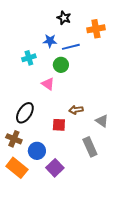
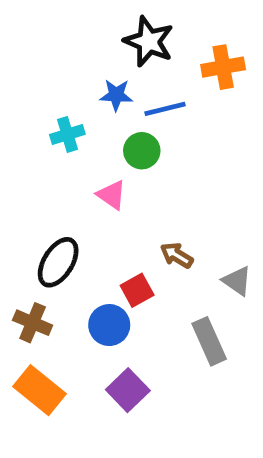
black star: (64, 18) -> (149, 41), size x1.5
brown arrow: (76, 110) -> (177, 255), turned 40
red square: (59, 125) -> (137, 290), turned -32
blue circle: (37, 151) -> (109, 325), moved

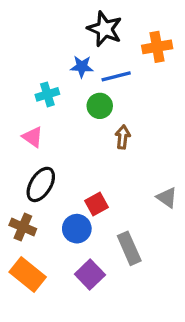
pink triangle: (112, 195) -> (33, 137), moved
brown arrow: (177, 255) -> (123, 137), moved, turned 65
gray rectangle: (209, 341) -> (129, 248), moved

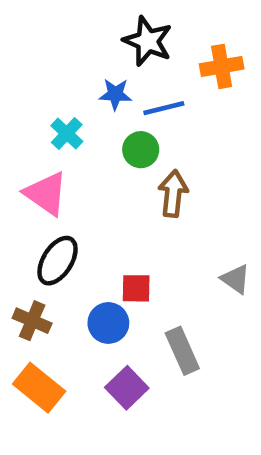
cyan cross: (47, 94) -> (67, 133), turned -30
pink triangle: (33, 137) -> (46, 194), size x1.5
brown arrow: (123, 137) -> (173, 194), size x1.4
red square: (96, 204) -> (136, 288), turned 30

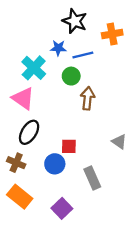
cyan cross: (67, 133) -> (34, 68), size x1.5
purple square: (127, 388) -> (62, 208), moved

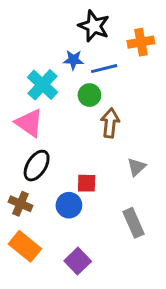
gray triangle: (119, 142) -> (137, 167), moved, turned 42
gray rectangle: (92, 178) -> (134, 223), moved

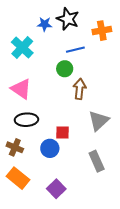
blue star: (73, 60) -> (45, 24), moved
cyan cross: (42, 85) -> (22, 48), moved
black ellipse: (37, 166) -> (26, 120), turned 55
gray triangle: (137, 167) -> (99, 121), size x1.5

